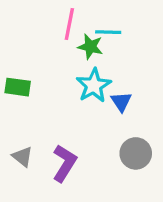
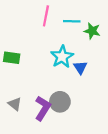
green star: (90, 47) -> (92, 31), moved
gray circle: (136, 153) -> (60, 102), moved

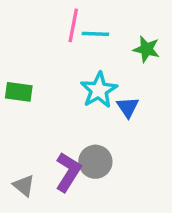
cyan line: (72, 21) -> (95, 34), moved
gray triangle: (15, 104) -> (24, 186), moved

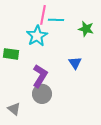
cyan star: (99, 90) -> (37, 36), moved
gray circle: (95, 162) -> (42, 94), moved
purple L-shape: (68, 172) -> (40, 76), moved

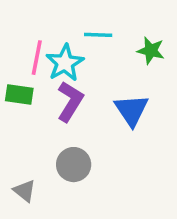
pink line: (43, 15) -> (37, 58), moved
blue triangle: (75, 63) -> (131, 110), size x1.5
purple L-shape: (40, 76) -> (70, 101), moved

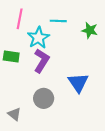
pink line: (37, 58) -> (20, 19), moved
blue triangle: (131, 110) -> (78, 83), moved

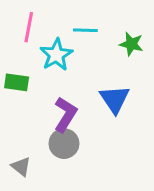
purple L-shape: (42, 61) -> (66, 114), moved
blue triangle: (78, 83) -> (115, 99), moved

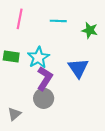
cyan star: (56, 55) -> (38, 58), moved
gray triangle: (21, 167) -> (14, 114), turned 40

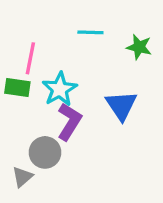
pink line: (20, 19) -> (30, 58), moved
gray circle: (44, 98) -> (45, 152), moved

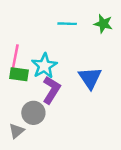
green star: (139, 47) -> (103, 24), moved
pink line: (30, 58) -> (15, 56), moved
green rectangle: (17, 88) -> (19, 74), moved

